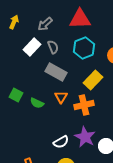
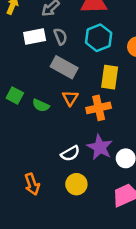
white rectangle: (32, 47) -> (35, 36), turned 36
yellow rectangle: (93, 80) -> (110, 77), turned -36

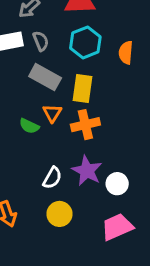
yellow rectangle: (110, 77) -> (83, 89), moved
green semicircle: (41, 105) -> (29, 126), moved
white semicircle: (70, 153) -> (52, 178), turned -30

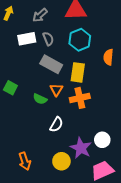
orange semicircle: (126, 53) -> (108, 57), moved
purple star: (87, 171) -> (81, 148), moved
white semicircle: (52, 178) -> (56, 124), moved

